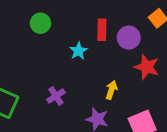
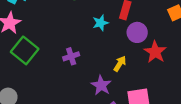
purple circle: (129, 38) -> (137, 32), moved

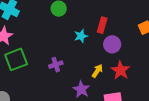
green square: (25, 50) -> (16, 59), turned 30
red star: (155, 52) -> (121, 70), moved

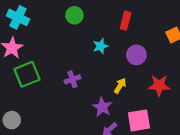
red rectangle: (102, 25) -> (126, 21), moved
red star: (121, 70) -> (159, 85), moved, turned -30

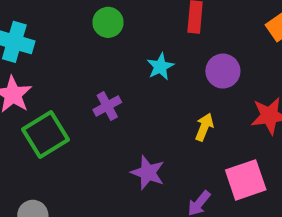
purple cross: (72, 79) -> (107, 106), moved
purple star: (102, 107) -> (148, 173), moved

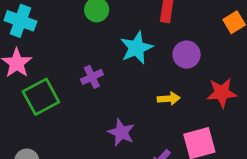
cyan star: (160, 67) -> (136, 48), size x1.5
yellow arrow: (204, 127) -> (169, 99), turned 60

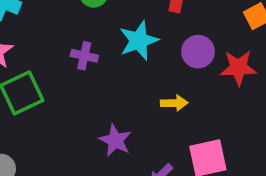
purple cross: (92, 77) -> (84, 56), moved, turned 35
red star: (222, 93) -> (238, 68), moved

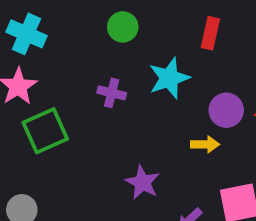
purple circle: (198, 52) -> (226, 110), moved

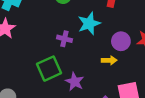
purple cross: (112, 93) -> (64, 39), moved
green square: (45, 131) -> (49, 69), moved

